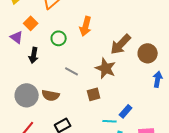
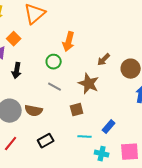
green circle: (59, 38) -> (54, 62), moved
brown arrow: (121, 44) -> (104, 60), size x0.6
cyan line: (110, 121) -> (85, 137), moved

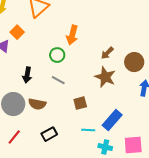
black arrow: (17, 71) -> (27, 75), moved
brown star: (89, 84) -> (105, 77), moved
blue rectangle: (109, 127) -> (112, 120), size x1.5

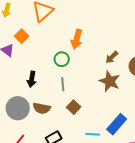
gray line: (58, 80) -> (63, 84), turned 56
brown square: (80, 103) -> (74, 107), moved, turned -32

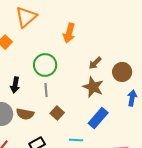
orange arrow: (77, 39) -> (69, 33), moved
green circle: (62, 59) -> (45, 65), size x1.5
blue rectangle: (117, 124) -> (98, 118), moved

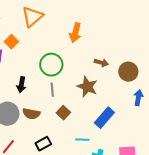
brown arrow: (95, 63) -> (101, 63), turned -120
brown star: (93, 87) -> (87, 87), moved

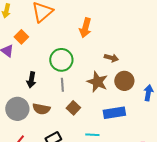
brown circle: (128, 72) -> (124, 81), moved
blue rectangle: (104, 118) -> (114, 113), turned 40

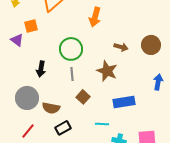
orange square: (21, 37) -> (31, 26), turned 32
brown circle: (124, 81) -> (151, 45), moved
brown semicircle: (41, 109) -> (51, 108), moved

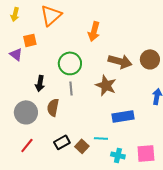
brown arrow: (121, 47) -> (120, 61), size x1.6
brown square: (83, 97) -> (82, 146), moved
brown semicircle: (51, 108) -> (53, 107), moved, turned 90

